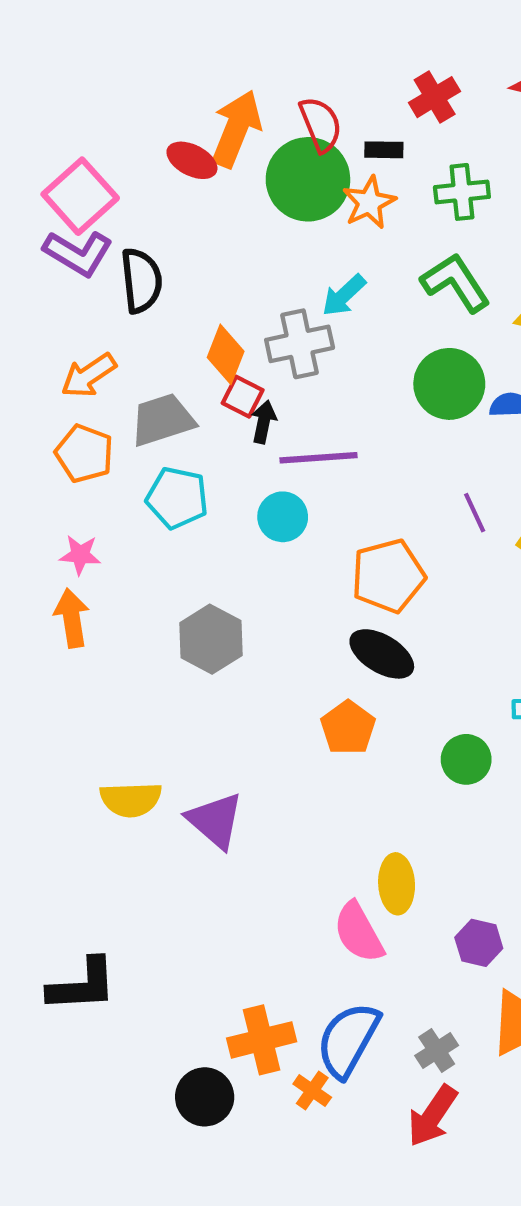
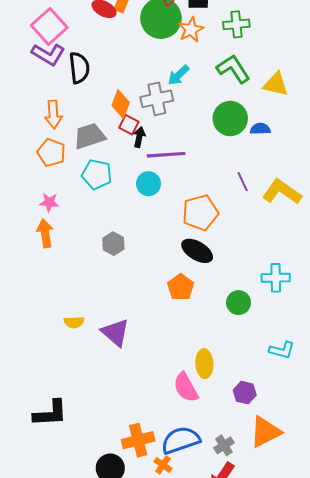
orange arrow: (89, 375) -> (53, 114), turned -60
gray hexagon: (211, 639) -> (113, 244), size x0.7
yellow semicircle: (131, 799) -> (74, 322), size x0.7
blue semicircle: (348, 1040) -> (181, 440), turned 42

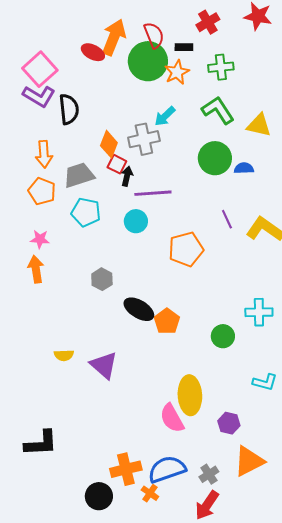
black ellipse: (197, 251) -> (139, 309), moved
yellow ellipse: (204, 364) -> (190, 395), size x1.4

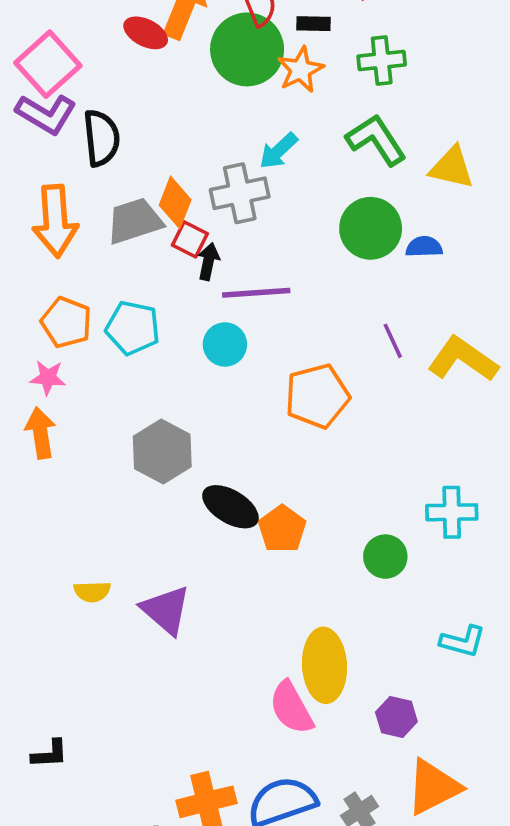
orange arrow: (44, 154) -> (55, 221), size x1.4
gray trapezoid: (79, 175) -> (135, 221), moved
orange pentagon: (42, 191) -> (66, 322), moved
gray hexagon: (102, 279) -> (162, 451), size x1.5
black L-shape: (41, 443) -> (50, 754), size x0.6

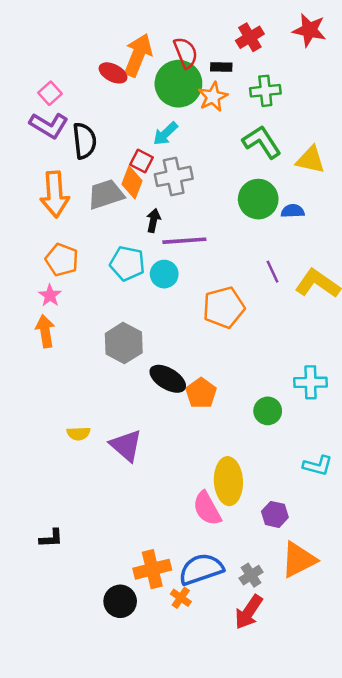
pink square: (48, 64) -> (50, 93), size x0.6
cyan arrow: (278, 151) -> (165, 134), moved
red square: (190, 239) -> (142, 161), moved
cyan pentagon: (133, 328) -> (127, 263), moved
pink star: (48, 378) -> (50, 295), turned 30

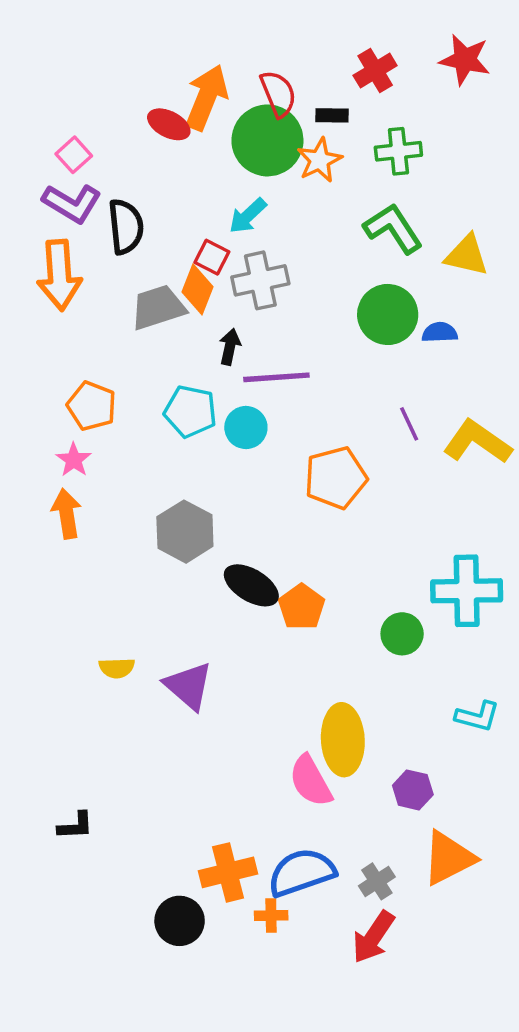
orange arrow: (55, 194) -> (59, 275), moved
cyan cross: (311, 382) -> (467, 591), size x1.4
orange cross: (181, 598) -> (271, 916), turned -36

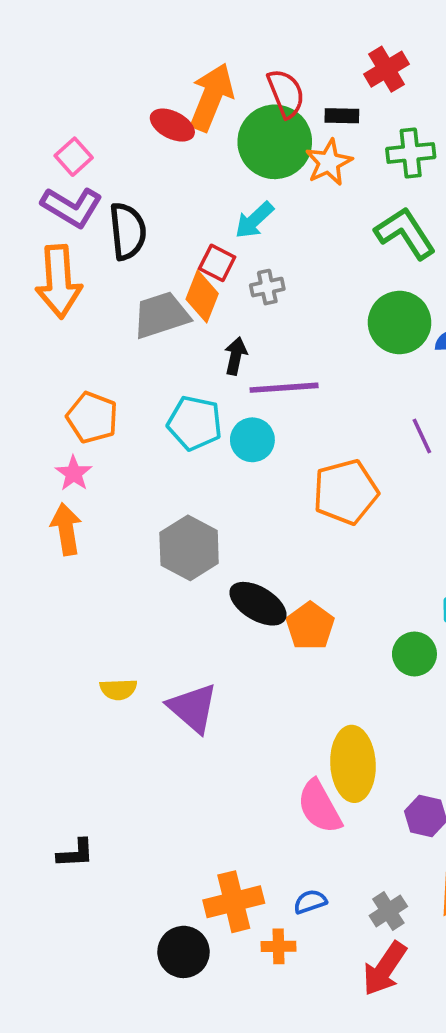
gray cross: (260, 280) -> (267, 287), size x0.6
blue semicircle: (302, 872) -> (310, 902), size x0.5

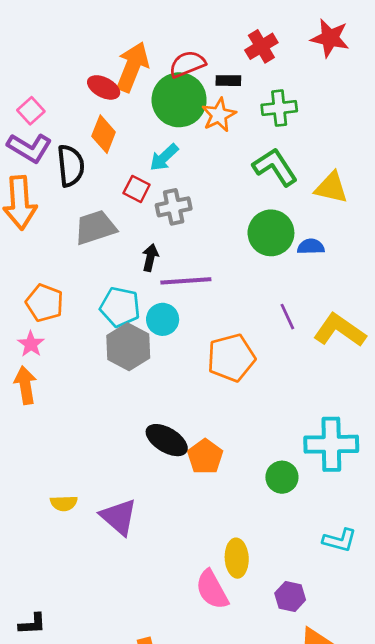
red semicircle: (286, 93) -> (187, 64), turned -90
gray cross: (267, 287) -> (174, 207), size x1.4
orange diamond: (202, 296) -> (104, 134), moved
gray hexagon: (189, 548) -> (128, 347), moved
yellow ellipse: (353, 764) -> (237, 558), size x0.7

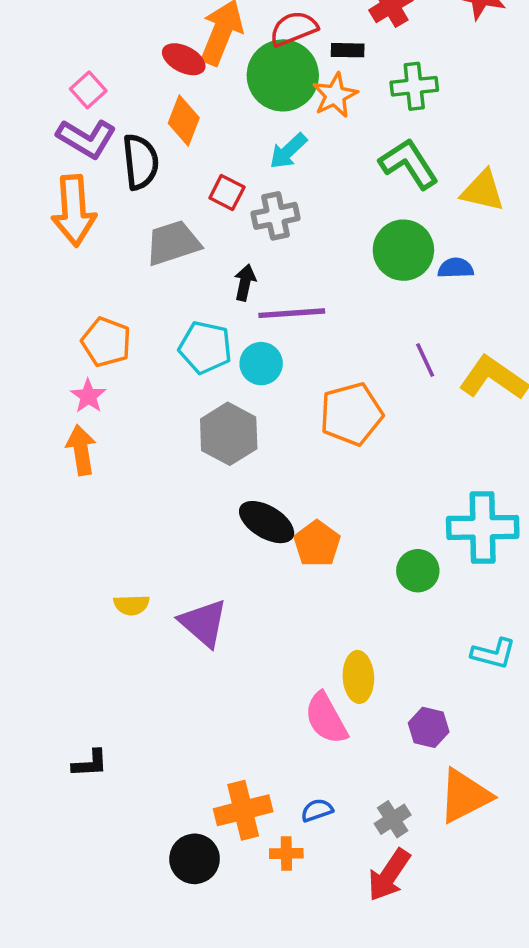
cyan arrow: (164, 157) -> (288, 151), moved
gray hexagon: (128, 347) -> (229, 434), moved

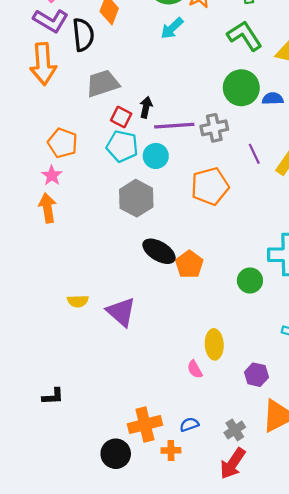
red square: (227, 192) -> (121, 117), moved
gray cross: (276, 216) -> (214, 128), moved
pink semicircle: (326, 718) -> (195, 369), size x0.6

